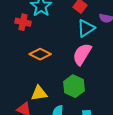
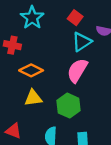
red cross: (23, 22) -> (12, 45), moved
yellow triangle: (39, 93) -> (33, 98), moved

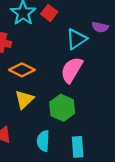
red square: (75, 18) -> (49, 13), moved
yellow triangle: (33, 98) -> (24, 99), turned -36

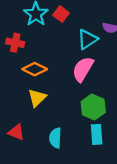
green hexagon: (62, 108) -> (93, 107), moved
cyan rectangle: (78, 147) -> (97, 134), moved

